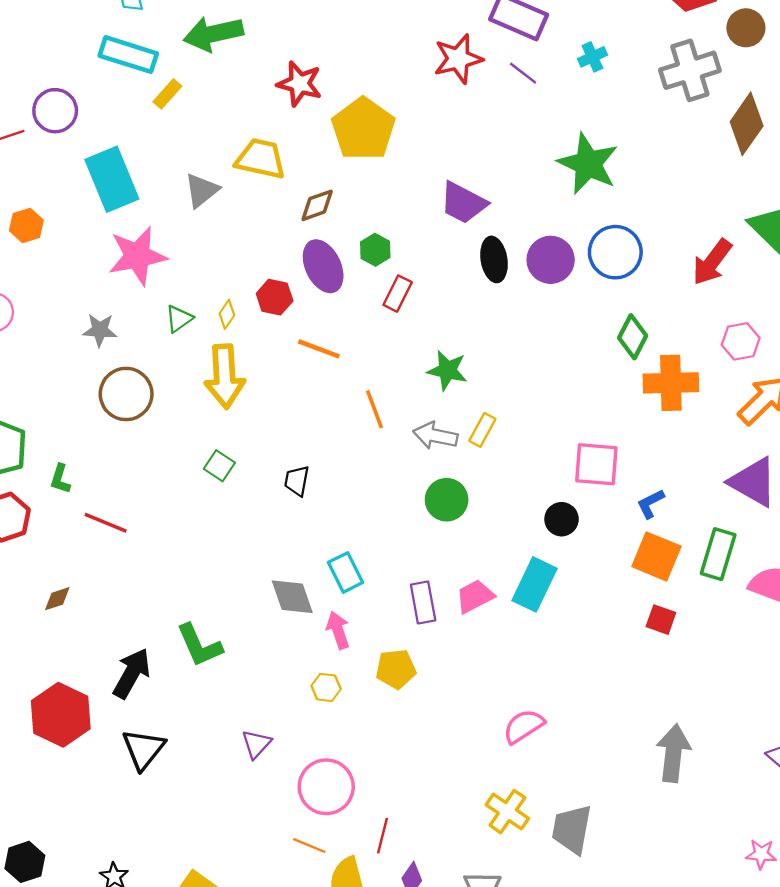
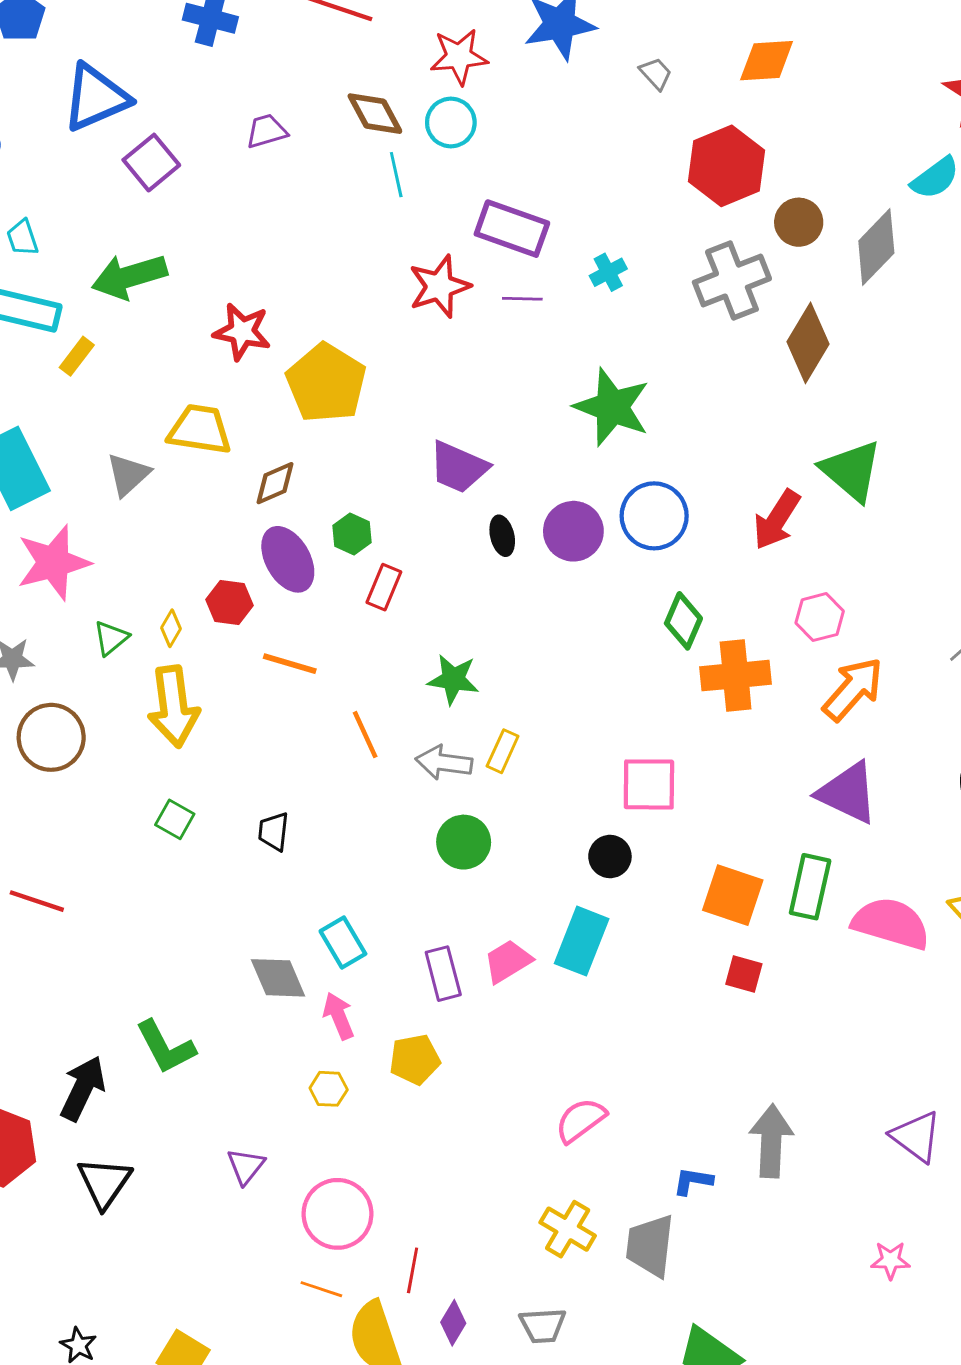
purple line: (523, 73) -> (522, 299), turned -32
black ellipse: (494, 259) -> (502, 536), size x0.7
blue L-shape: (651, 504) -> (693, 1181), moved, turned 40

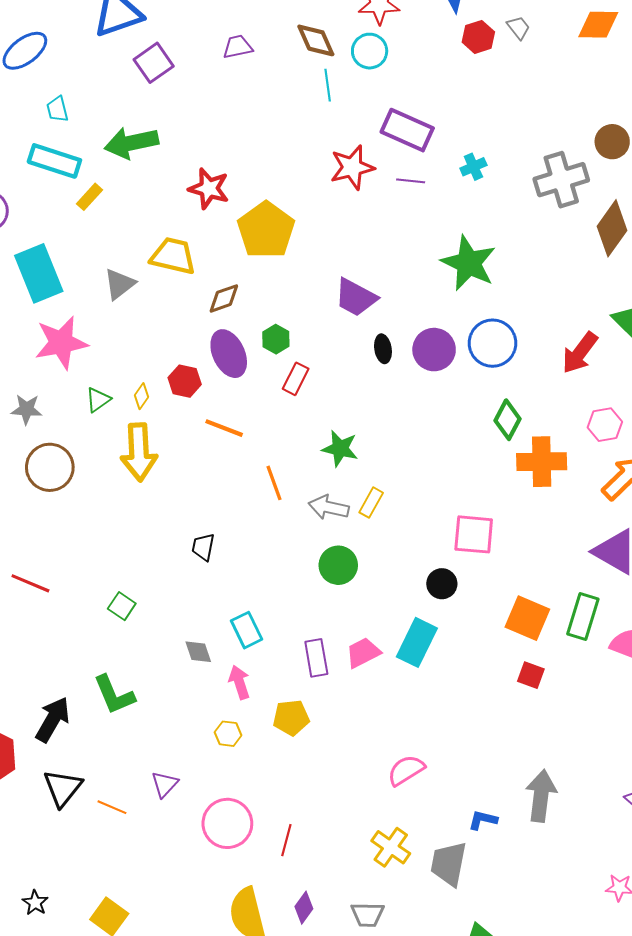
red hexagon: (726, 166) -> (478, 37), moved, size x0.6
green square: (175, 819) -> (122, 606), moved
gray diamond: (278, 978) -> (198, 652), size x0.7
red line: (413, 1270) -> (286, 840), moved
orange line: (321, 1289) -> (112, 807), moved

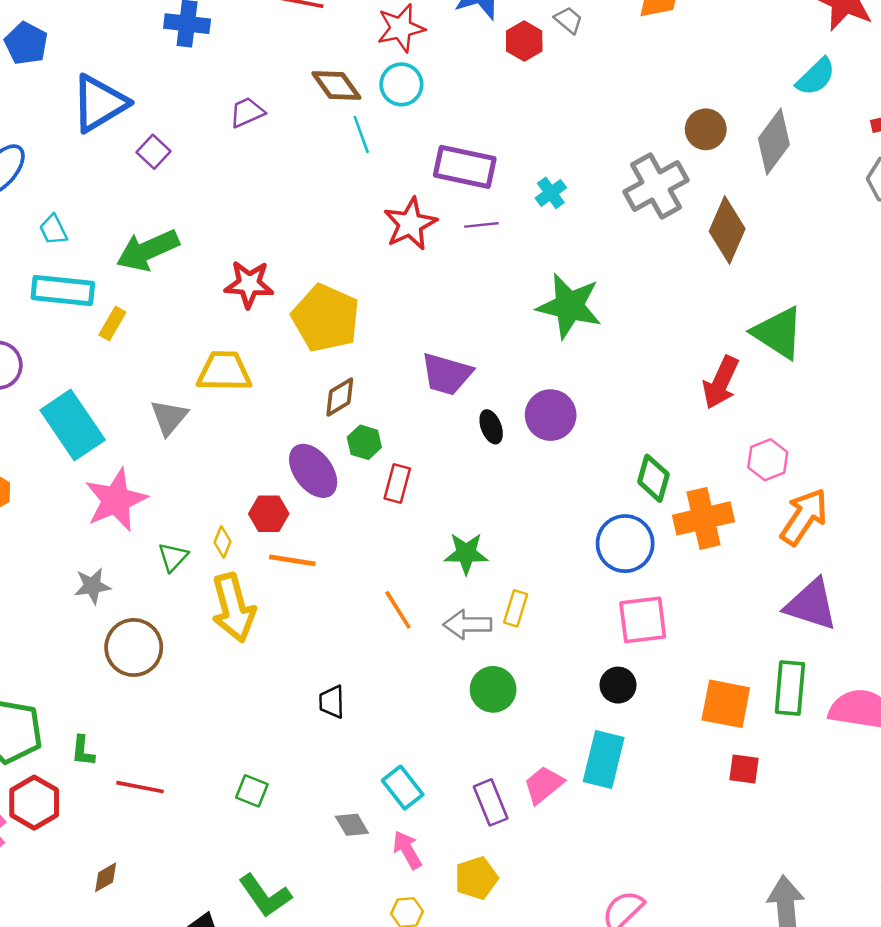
purple square: (154, 63) -> (153, 152), size x0.7
brown diamond: (224, 298) -> (340, 397), moved
blue circle: (493, 343) -> (625, 544), moved
orange line: (224, 428) -> (292, 560), moved

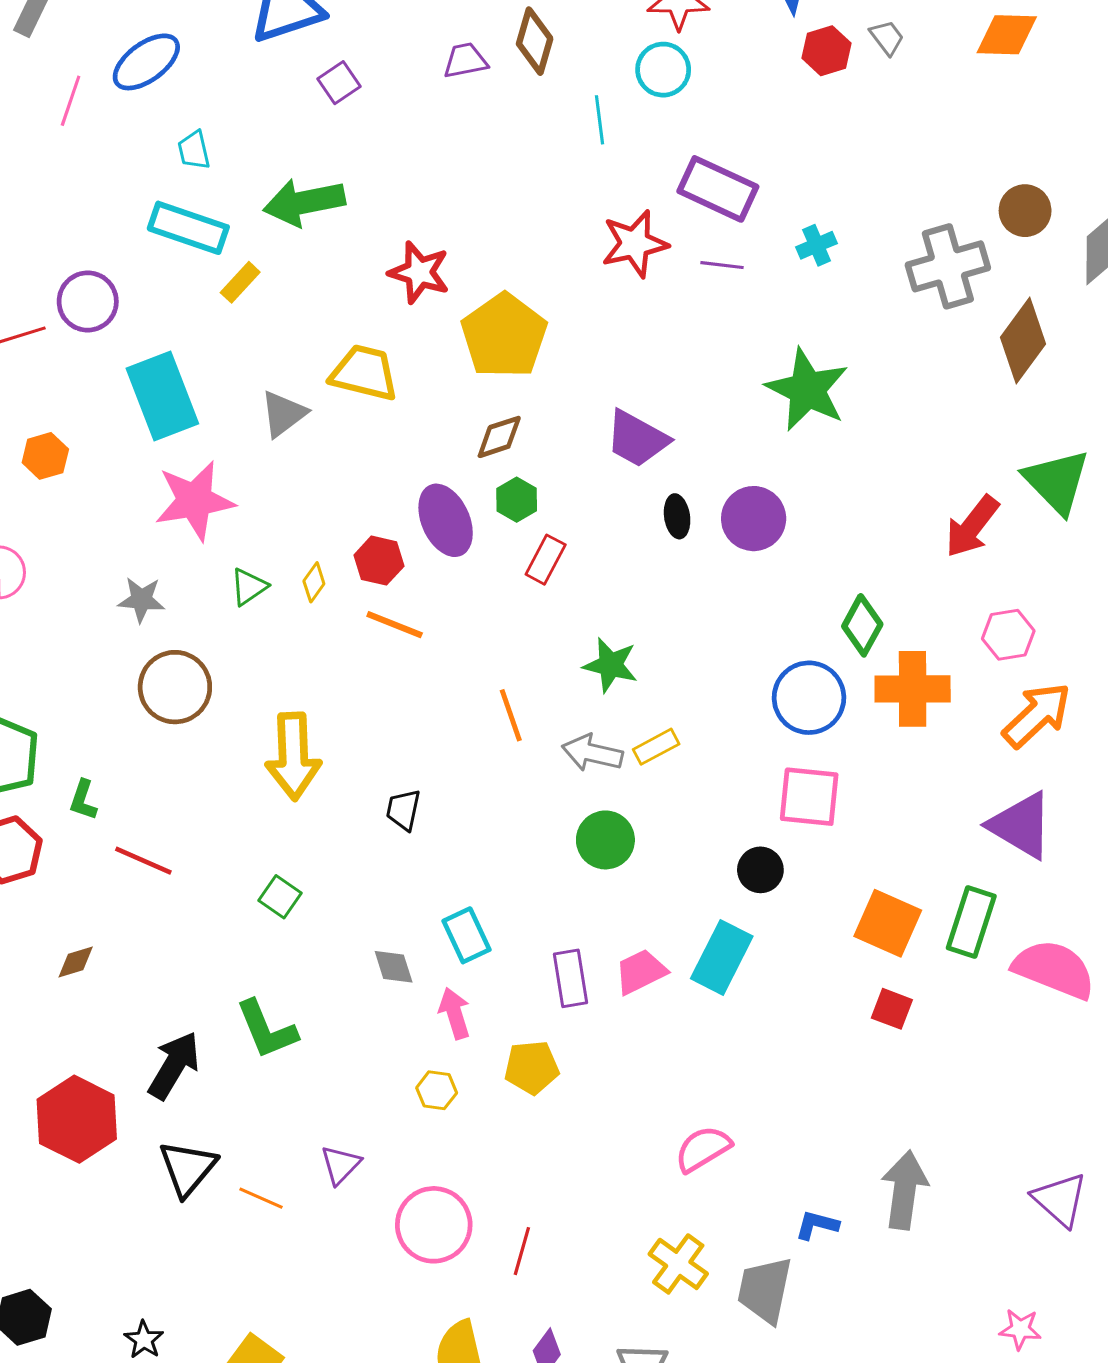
brown diamond: (336, 85) -> (535, 41), moved, turned 39
yellow arrow: (233, 608) -> (293, 756), moved
yellow rectangle: (516, 608) -> (656, 747), turned 32

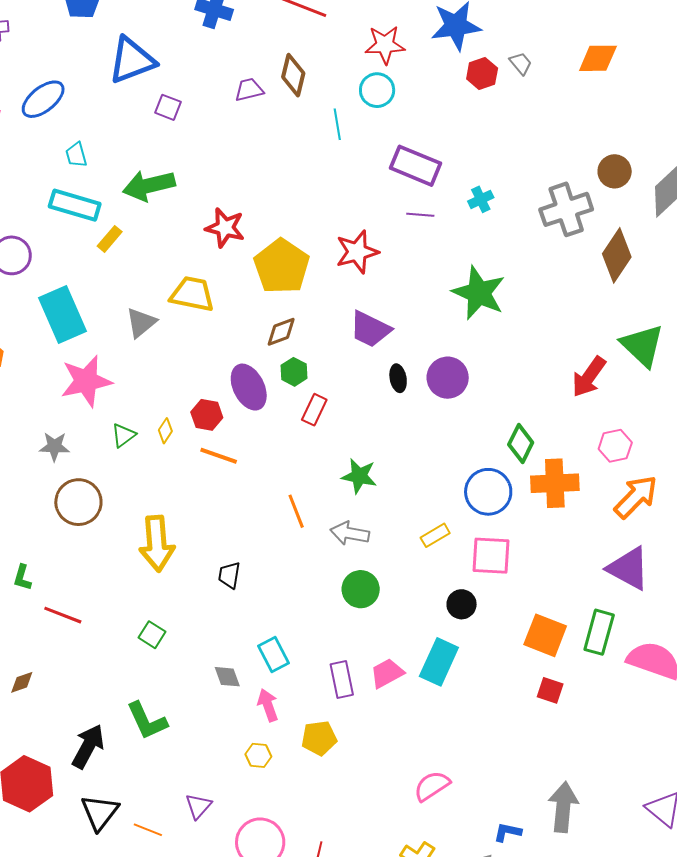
purple square: (339, 83) -> (168, 107), turned -32
red star: (635, 244) -> (357, 252), moved
yellow rectangle: (656, 747) -> (435, 535), moved

